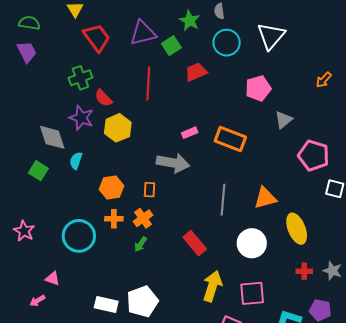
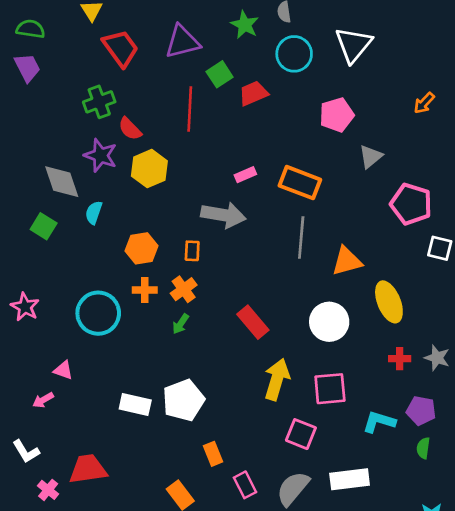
green square: (171, 46) -> (220, 74), moved
gray line: (223, 200) -> (301, 237), moved

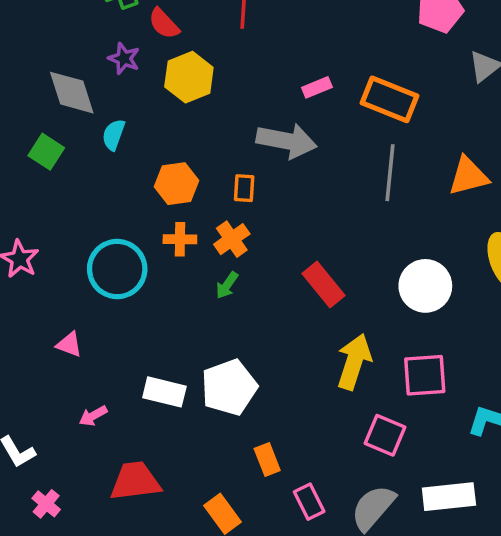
purple star: (101, 155) -> (124, 59), size x0.7
orange triangle: (347, 261) -> (468, 176), moved
pink arrow: (43, 400) -> (93, 416), moved
red trapezoid: (88, 469) -> (135, 481), moved

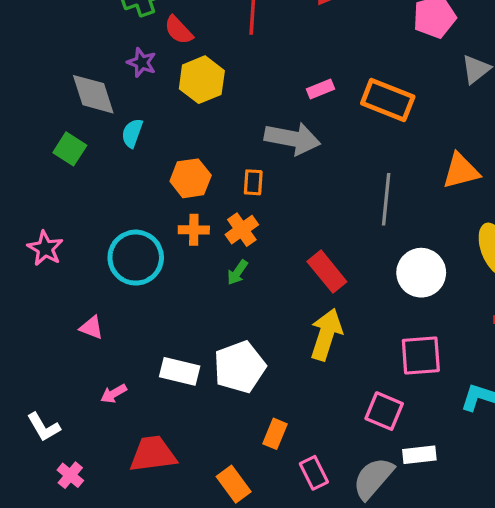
gray line: (390, 173) -> (386, 199), moved
yellow arrow: (354, 362) -> (326, 334), moved
orange rectangle: (267, 460) -> (275, 434), turned 44
white rectangle: (449, 497) -> (419, 455), moved, size x0.7

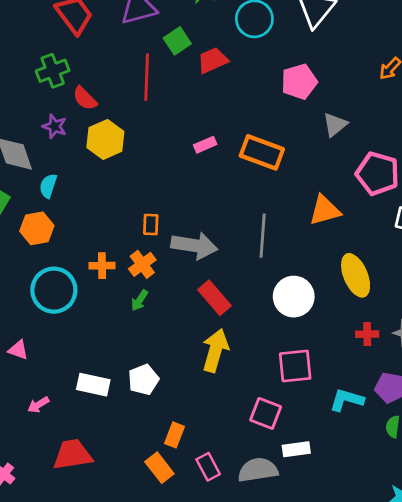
gray arrow: (292, 139) -> (194, 246), moved
orange hexagon: (191, 178) -> (37, 228), moved
white pentagon: (240, 367) -> (143, 380), size x0.7
gray semicircle: (373, 478) -> (258, 470), turned 42
orange rectangle: (234, 484) -> (159, 468), moved

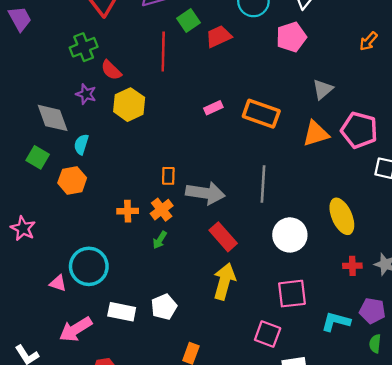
pink pentagon: (299, 82) -> (291, 37), moved
orange triangle: (325, 210) -> (316, 134), moved
cyan circle: (54, 290) -> (89, 266), moved
pink arrow: (38, 405) -> (76, 329), size x1.8

